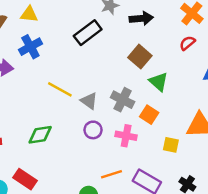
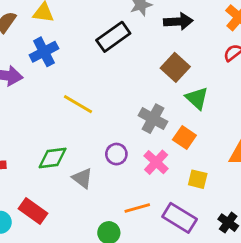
gray triangle: (89, 101) -> (82, 178), moved
pink cross: (126, 136) -> (156, 162), turned 30
yellow square: (171, 145) -> (198, 179), moved

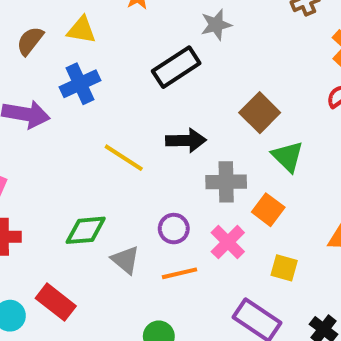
black arrow: (178, 21) -> (186, 140), moved
gray cross: (153, 119) -> (226, 182), turned -32
orange line: (137, 208) -> (180, 273), moved

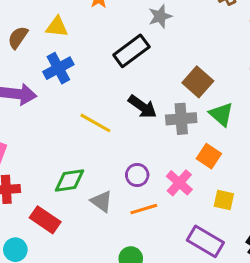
black arrow: (186, 140) -> (142, 107), turned 40
gray cross: (226, 182) -> (181, 119), moved
red rectangle: (56, 302) -> (45, 220), moved

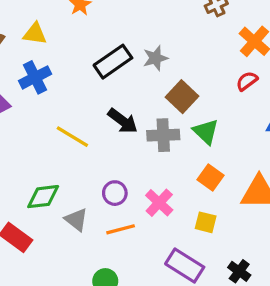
gray star: (160, 16) -> (155, 58), moved
orange square: (209, 156) -> (210, 178), moved

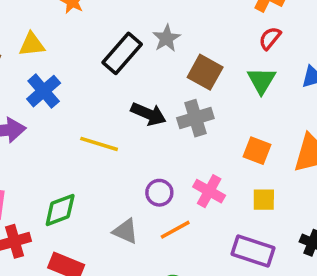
green triangle: (206, 132) -> (262, 80), moved, turned 32
green diamond: (43, 197) -> (60, 210), moved

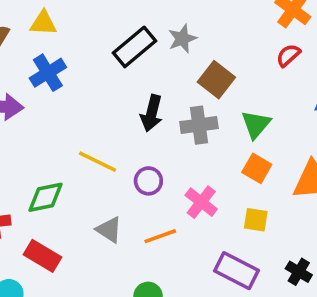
green triangle: (262, 80) -> (256, 124), moved
black arrow: (148, 114) -> (152, 113), turned 72
yellow line: (99, 144) -> (97, 162), moved
purple circle: (159, 193) -> (148, 181), moved

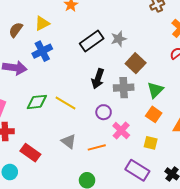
yellow triangle: (43, 23) -> (42, 23), turned -35
purple circle: (148, 181) -> (104, 112), moved
green diamond: (45, 197) -> (37, 102), moved

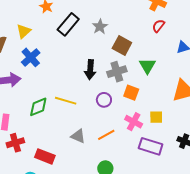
black rectangle: (92, 41) -> (68, 24), moved
orange square: (154, 114) -> (131, 93), moved
pink cross: (121, 130) -> (134, 122), moved

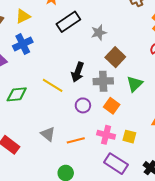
yellow line: (66, 101) -> (53, 85), moved
pink cross: (134, 122) -> (106, 135), turned -30

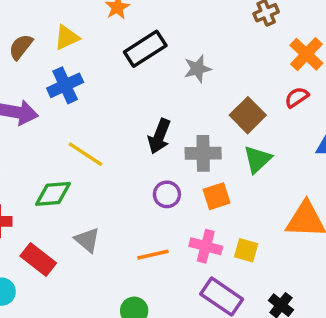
brown square: (115, 57) -> (248, 115), moved
yellow line: (53, 85) -> (85, 154), moved
green diamond: (17, 94) -> (53, 194), moved
orange square: (112, 106) -> (217, 196), turned 35
gray triangle: (48, 134) -> (87, 240), moved

